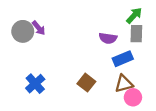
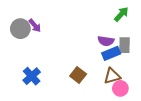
gray rectangle: (136, 34) -> (124, 45), moved
purple semicircle: (108, 38) -> (106, 41), moved

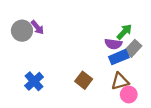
green arrow: (121, 14) -> (124, 32), moved
gray rectangle: (124, 45) -> (133, 48), turned 42

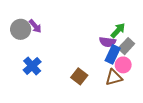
blue rectangle: (119, 57) -> (113, 54), turned -42
blue cross: (34, 81) -> (32, 66), moved
pink circle: (129, 94) -> (123, 65), moved

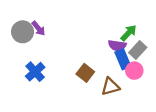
blue rectangle: (113, 54) -> (123, 59), turned -48
brown square: (79, 76) -> (85, 73), moved
brown triangle: (114, 77) -> (110, 87), moved

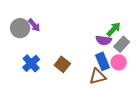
blue rectangle: (123, 59) -> (103, 61), moved
brown square: (85, 73) -> (62, 64), moved

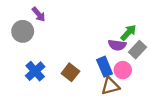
purple arrow: (34, 25) -> (39, 14), moved
blue rectangle: (103, 61) -> (105, 67), moved
pink circle: (119, 62) -> (123, 70), moved

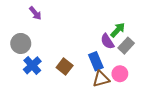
gray circle: (23, 31) -> (21, 43), moved
purple semicircle: (117, 45) -> (107, 41), turned 49
pink circle: (123, 70) -> (120, 74), moved

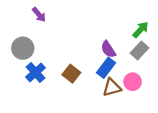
green arrow: (118, 30) -> (141, 30), moved
purple semicircle: (107, 41) -> (108, 49), moved
blue rectangle: (96, 61) -> (106, 68), turned 60

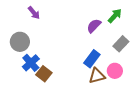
green arrow: (141, 30) -> (115, 16), moved
purple semicircle: (108, 49) -> (94, 26), moved, turned 77
brown square: (71, 74) -> (44, 74), moved

